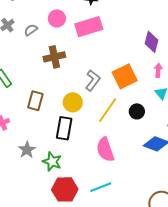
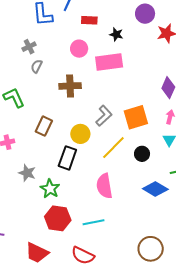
gray semicircle: (31, 30) -> (37, 66), moved, turned -40
gray star: (27, 150) -> (27, 173), turned -30

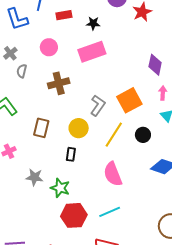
pink circle: (79, 49) -> (49, 47), moved
black rectangle: (67, 158) -> (71, 154), size x0.6

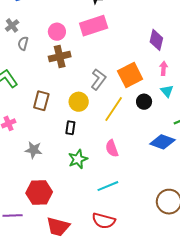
pink circle: (49, 47) -> (57, 32), moved
black circle: (143, 135) -> (144, 102), moved
pink semicircle: (113, 174) -> (112, 148), size x0.7
green star: (60, 188) -> (78, 159), moved, turned 30
red hexagon: (74, 215) -> (39, 193), moved

